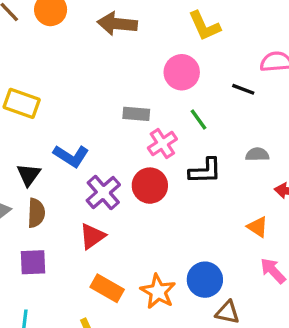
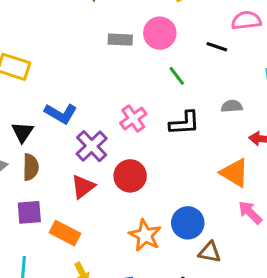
gray rectangle: (136, 114) -> (120, 40), moved
pink cross: (162, 144) -> (133, 119), moved
red circle: (150, 186) -> (130, 176), moved
orange triangle: (258, 227) -> (235, 173), size x1.5
orange rectangle: (107, 288) -> (65, 233), moved

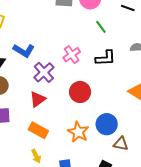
red circle: (130, 176) -> (80, 92), moved
orange rectangle: (65, 233) -> (38, 130), moved

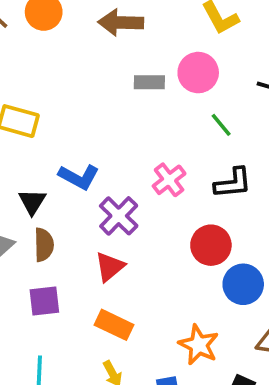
red circle: (80, 92) -> (211, 245), moved
blue circle: (107, 124) -> (243, 284), moved
orange star: (78, 132) -> (199, 345), moved

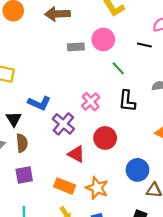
black L-shape: (233, 183) -> (127, 101), turned 105
red circle: (211, 245) -> (105, 138), moved
red triangle: (110, 267) -> (76, 154), moved, turned -48
blue circle: (243, 284) -> (138, 170), moved
orange star: (199, 345) -> (97, 188), moved

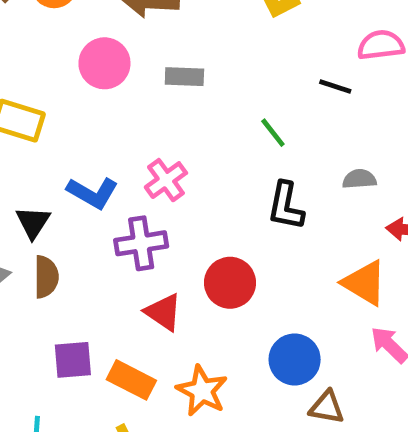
pink circle: (103, 39) -> (104, 63), moved
pink cross: (91, 102) -> (166, 180), moved
purple cross: (63, 124) -> (141, 243), turned 35
purple square: (24, 175) -> (73, 360), moved

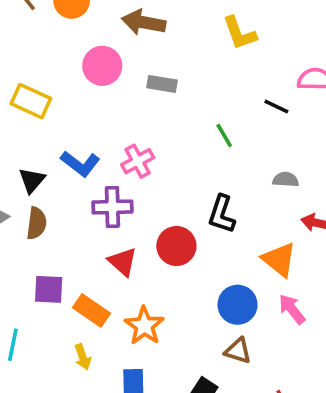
black L-shape: (286, 206) -> (222, 214), moved
blue circle: (295, 359) -> (237, 305), moved

